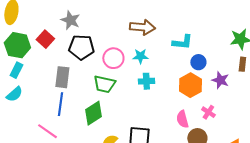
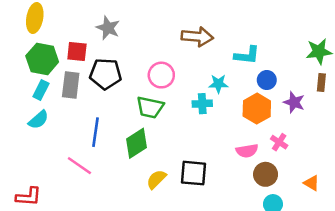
red square: (45, 39) -> (77, 51), turned -36
black pentagon: (81, 47) -> (105, 74), moved
cyan star: (140, 56) -> (218, 84), moved
gray rectangle: (62, 77) -> (71, 85), moved
pink semicircle: (182, 119) -> (247, 151), turned -84

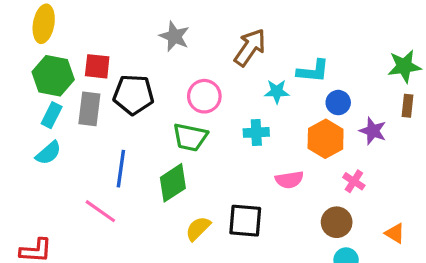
gray star: (108, 28) -> (174, 36), moved
brown arrow: (197, 37) -> (250, 47), turned -60
cyan star: (218, 84) -> (277, 91), moved
pink semicircle: (247, 151) -> (289, 180), moved

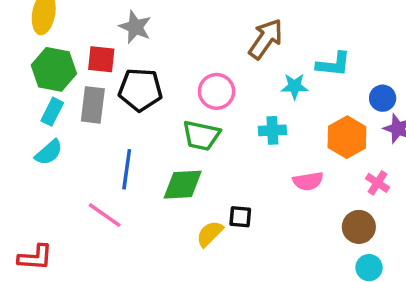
gray star: (174, 36) -> (135, 27), moved
blue circle: (338, 103) -> (383, 98), moved
green diamond: (173, 183) -> (183, 185), turned 30
black square: (245, 221) -> (240, 217), moved, size x0.6

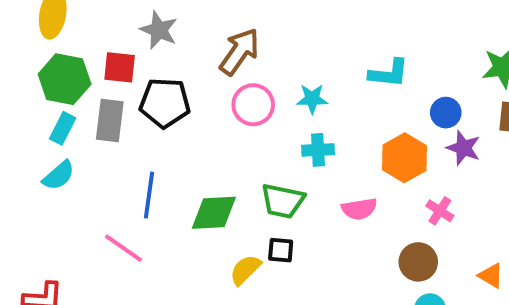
brown arrow: (266, 39) -> (239, 52), moved
cyan star: (294, 86) -> (312, 99), moved
green trapezoid: (201, 135) -> (283, 201), moved

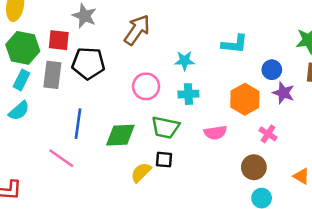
pink circle: (253, 105) -> (146, 86), moved

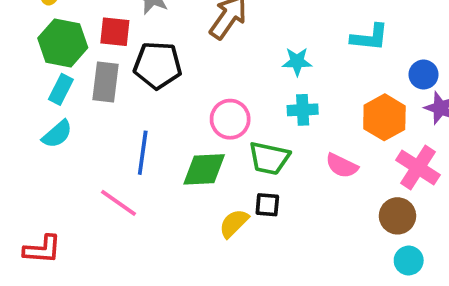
pink circle: (146, 86) -> (230, 119), moved
pink semicircle: (215, 133) -> (342, 166), turned 35
pink cross: (268, 134) -> (418, 168), size x1.6

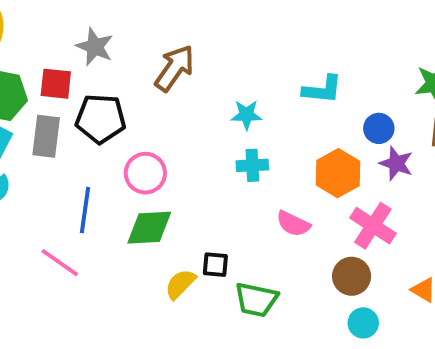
pink circle: (230, 119) -> (145, 173), moved
green trapezoid: (269, 158) -> (256, 300), moved

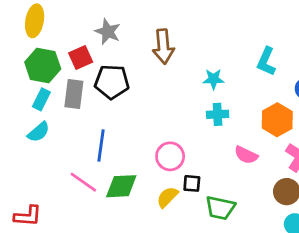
brown arrow: (175, 68) -> (163, 47), turned 140
red square: (56, 84) -> (81, 57), turned -30
cyan L-shape: (322, 89) -> (266, 61), turned 108
pink circle: (145, 173) -> (170, 156), moved
green diamond: (149, 228) -> (121, 186), moved

